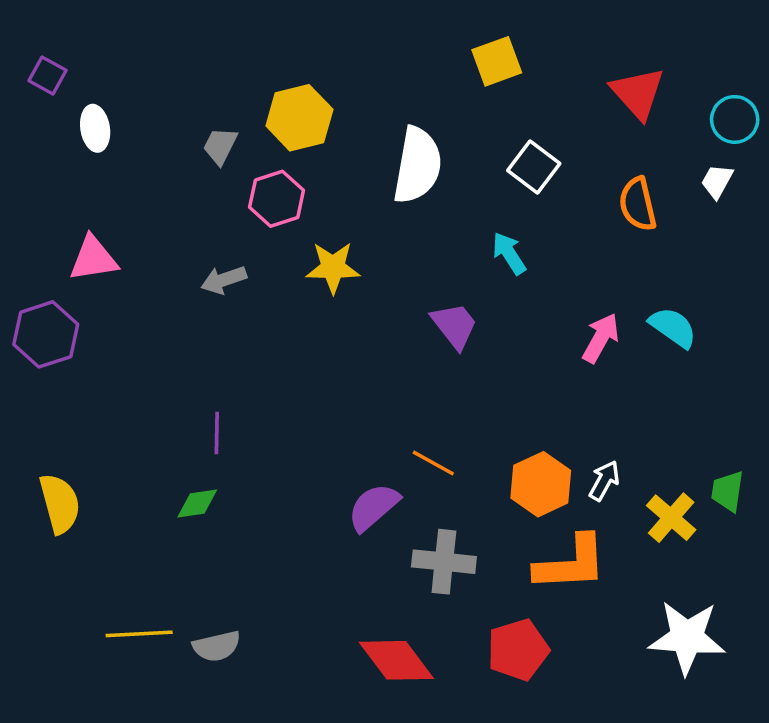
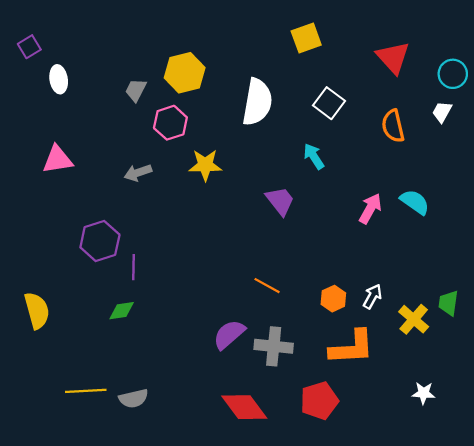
purple square: (48, 75) -> (29, 47), turned 30
purple hexagon: (46, 334) -> (100, 241), moved
orange hexagon: (541, 484) -> (333, 299), size x0.7
purple semicircle: (373, 507) -> (229, 334), moved
white star: (687, 637) -> (423, 393), size x0.5

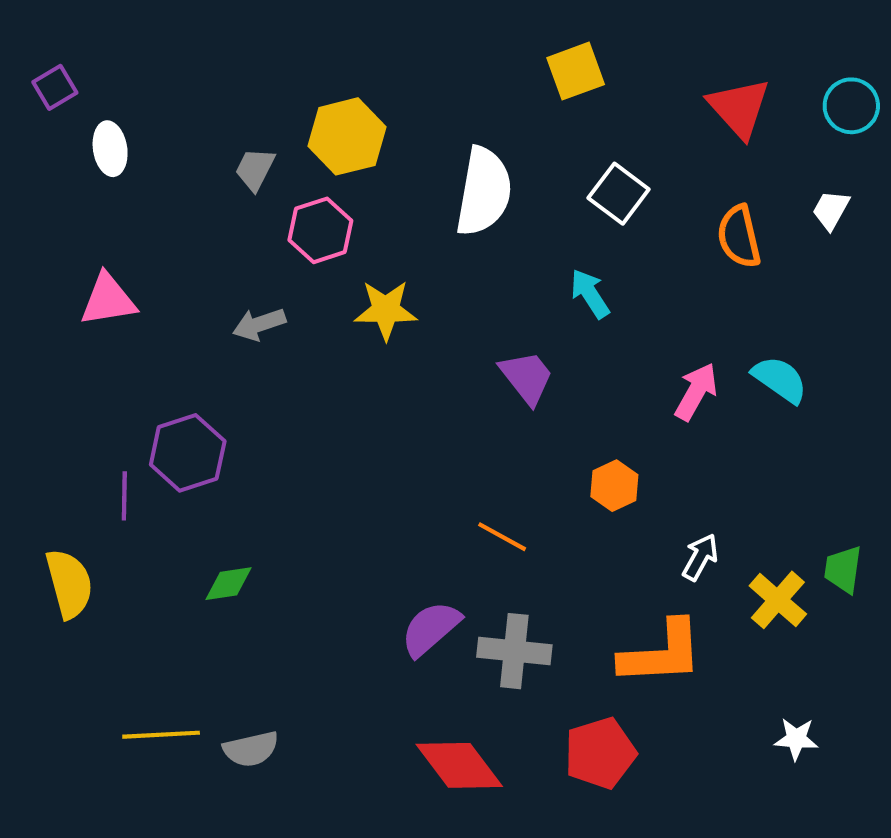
cyan circle: (453, 74) -> (851, 106), moved
purple line: (134, 267) -> (124, 496), moved
orange hexagon: (333, 299) -> (614, 486), moved

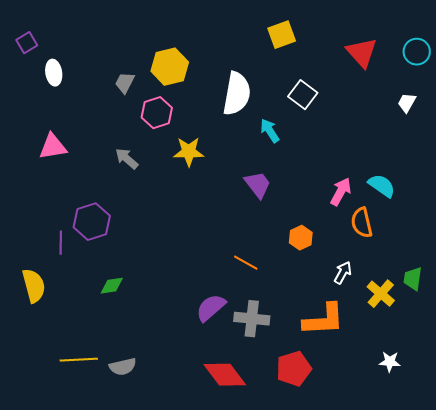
orange semicircle: (739, 236) -> (362, 223), moved
cyan arrow: (590, 294) -> (270, 131), moved
gray arrow: (259, 324) -> (127, 159), turned 60

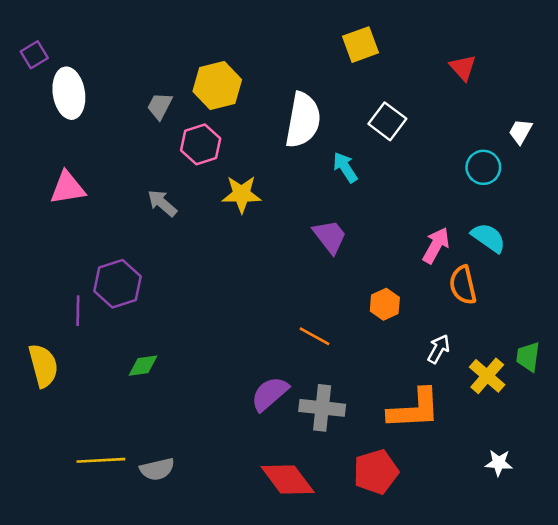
cyan circle: (417, 52) -> (483, 167), moved
red triangle: (362, 53) -> (463, 68), size x0.7
white ellipse: (54, 73) -> (69, 93), size x1.5

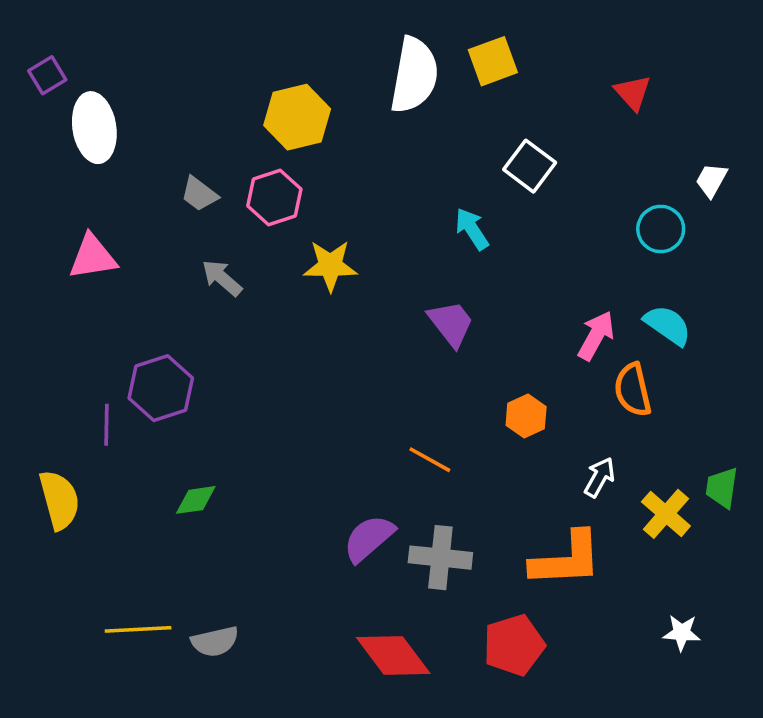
gray trapezoid: (160, 106) -> (199, 194), moved, turned -80
white semicircle: (303, 120) -> (414, 75), moved

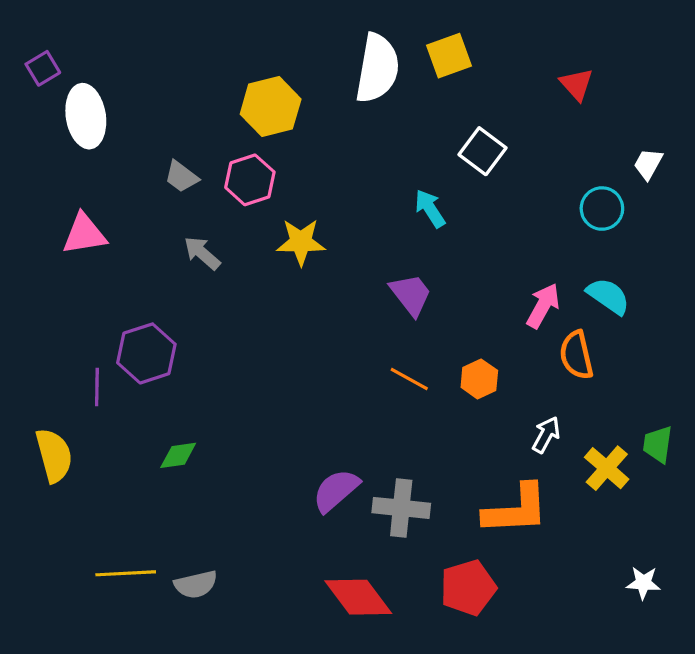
orange line: (430, 460) -> (409, 379), moved
white star: (682, 633) -> (643, 583), moved

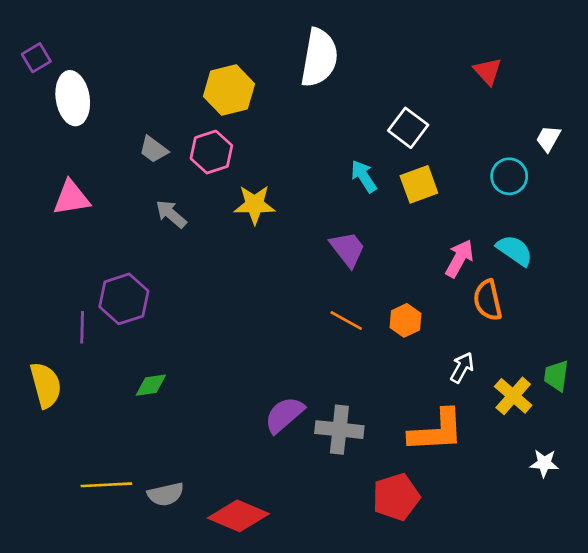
yellow square: (449, 56) -> (419, 184), moved
white star: (643, 583) -> (544, 463), moved
red diamond: (358, 597) -> (238, 516), moved, turned -30

